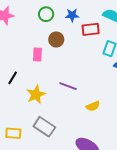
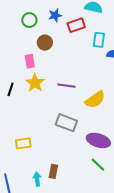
yellow star: (36, 95) -> (35, 83), moved
yellow semicircle: (93, 106) -> (95, 100), size x1.5
gray rectangle: (44, 127) -> (66, 123), moved

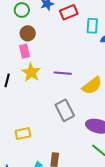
brown circle: (45, 43) -> (28, 33), moved
gray rectangle: (66, 123) -> (65, 110), turned 45

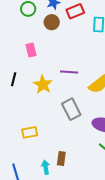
brown circle: (28, 33) -> (52, 22), moved
yellow star: (31, 72) -> (43, 85), moved

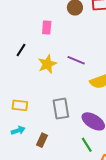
gray rectangle: (71, 109) -> (61, 109), moved
cyan arrow: (46, 167) -> (18, 130), moved, turned 64

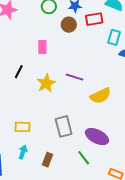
cyan arrow: (18, 130) -> (23, 152), turned -48
green line: (87, 145) -> (84, 158), moved

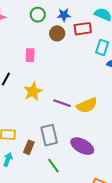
purple line: (75, 77) -> (62, 103), moved
green line: (84, 158) -> (53, 166), moved
brown rectangle: (47, 160) -> (29, 147), moved

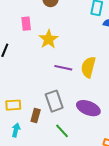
yellow star: (33, 91) -> (49, 39), moved
yellow semicircle: (87, 105) -> (88, 67), turned 135

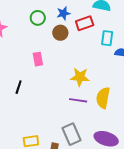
yellow star: (49, 39) -> (80, 77), moved, turned -30

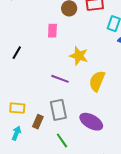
pink rectangle: (38, 59) -> (52, 31), moved
purple line: (78, 100) -> (60, 79), moved

